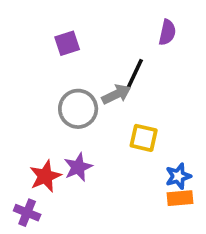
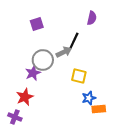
purple star: (78, 167) -> (33, 73), moved
blue star: (178, 176) -> (89, 98), moved

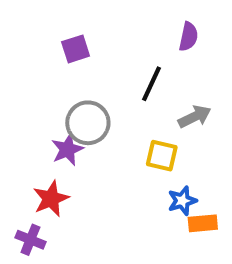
gray arrow: (64, 52) -> (195, 117), moved

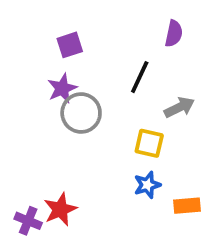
purple star: (67, 149) -> (62, 88), moved
red star: (51, 199) -> (60, 209), moved
blue star: (182, 201) -> (147, 185), moved

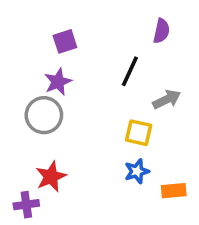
gray circle: (81, 113) -> (44, 115), moved
red star: (60, 209) -> (51, 177), moved
purple cross: (28, 221) -> (26, 205), turned -30

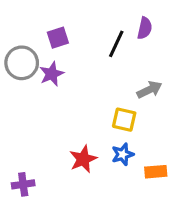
black line: (130, 71) -> (116, 44), moved
gray circle: (44, 115) -> (22, 63), moved
red star: (51, 177) -> (83, 159), moved

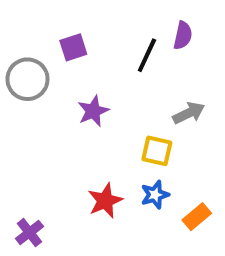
purple star: (52, 74) -> (93, 111), moved
orange rectangle: (156, 172) -> (197, 217), turned -35
purple cross: (23, 184) -> (29, 233), turned -30

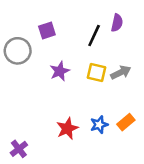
yellow square: (157, 151) -> (97, 72), moved
orange rectangle: (197, 217) -> (126, 122), moved

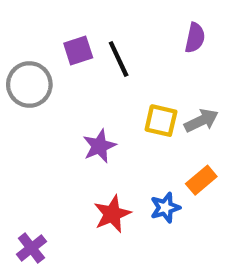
black line: (94, 36) -> (119, 59), moved, turned -50
purple star: (60, 71) -> (99, 146), moved
orange rectangle: (126, 122) -> (201, 180), moved

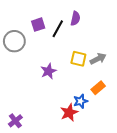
purple semicircle: (195, 38) -> (75, 18), moved
black line: (119, 59) -> (58, 29), turned 54
red star: (112, 214) -> (69, 113), moved

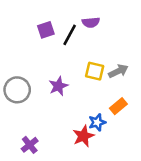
purple semicircle: (75, 18) -> (91, 22), turned 72
gray circle: (14, 41) -> (17, 90), moved
purple cross: (15, 121) -> (30, 145), moved

